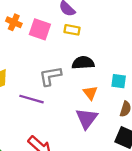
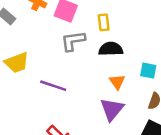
yellow rectangle: (72, 30) -> (104, 22), moved, turned 70
gray L-shape: (50, 76) -> (73, 41), moved

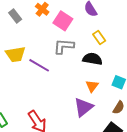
yellow rectangle: (104, 22) -> (99, 38), moved, turned -40
purple line: (53, 86) -> (39, 65), moved

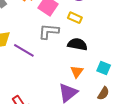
yellow rectangle: (99, 38) -> (75, 18), moved, turned -32

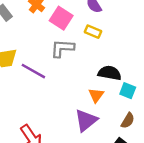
black semicircle: (77, 44) -> (110, 73), moved

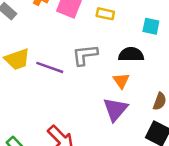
gray L-shape: (62, 48) -> (85, 55), moved
cyan square: (128, 91) -> (151, 26), moved

